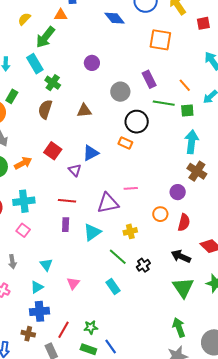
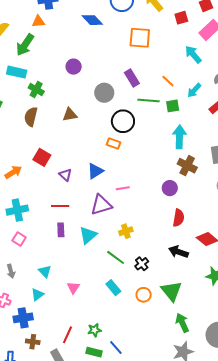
cyan rectangle: (35, 64) -> (17, 72), turned -42
blue triangle: (91, 153) -> (95, 171), moved
orange circle: (160, 214) -> (144, 295), moved
green triangle: (183, 288) -> (171, 291), moved
blue cross: (40, 311) -> (23, 318), moved

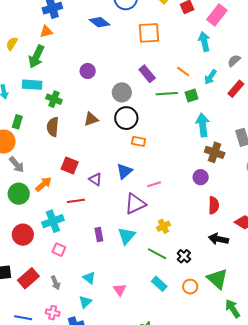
cyan arrow: (193, 54) -> (204, 41), turned 36
black circle: (123, 121) -> (126, 118), moved
red line: (60, 206) -> (76, 201), moved

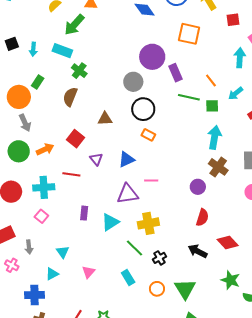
purple circle: (88, 71) -> (152, 57), moved, size x1.6
gray circle: (122, 92) -> (133, 82), moved
brown triangle: (91, 119) -> (105, 119), moved
yellow cross: (163, 226) -> (148, 223), size x1.5
pink cross: (53, 313) -> (12, 265), moved

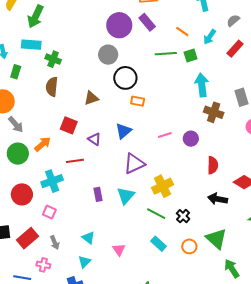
purple rectangle: (176, 73) -> (147, 22), moved
green rectangle: (38, 82) -> (16, 72), moved
pink line: (151, 180) -> (165, 135), moved
purple circle: (198, 187) -> (191, 139), moved
pink square: (41, 216) -> (49, 212), moved

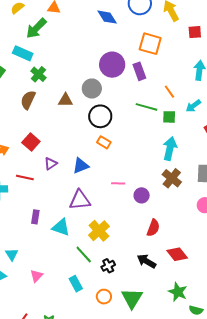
brown triangle: (91, 98) -> (65, 100), moved
purple triangle: (94, 139) -> (51, 164), turned 32
yellow cross: (163, 186) -> (99, 231), turned -35
cyan triangle: (126, 196) -> (61, 227), turned 48

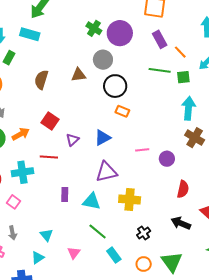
purple rectangle: (139, 71) -> (160, 39), moved
green cross: (38, 74) -> (94, 28), moved
yellow cross: (99, 231) -> (130, 200), turned -35
green line: (84, 255) -> (98, 232), moved

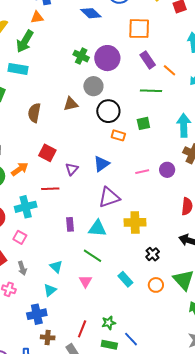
green square: (183, 77) -> (143, 123), moved
purple circle: (167, 159) -> (167, 170), moved
green line: (98, 232) -> (92, 256), moved

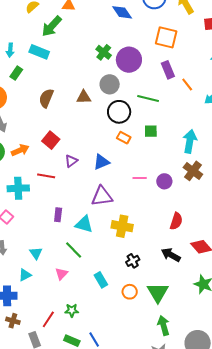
green line: (151, 91) -> (148, 98), moved
green star: (109, 323) -> (72, 310), moved

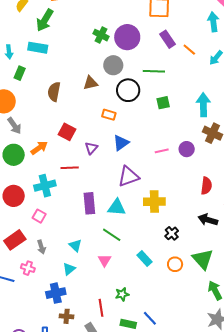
orange rectangle: (124, 138) -> (109, 115), moved
purple rectangle: (58, 215) -> (89, 203), size x1.5
red line: (48, 319) -> (101, 308), turned -30

